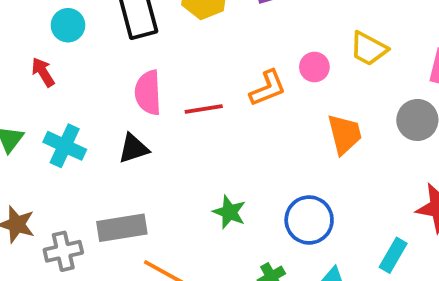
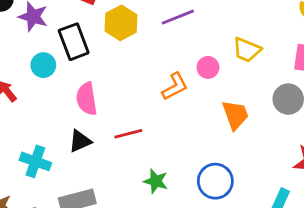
cyan circle: (68, 25) -> (43, 65), moved
red line: (204, 109) -> (128, 134), moved
cyan cross: (65, 146) -> (35, 161), moved

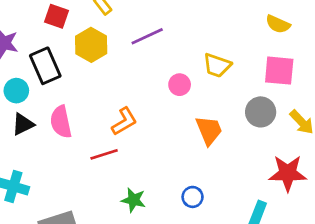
orange L-shape: (175, 87) -> (124, 121), moved
black triangle: (80, 141) -> (23, 124), moved
blue circle: (215, 181) -> (193, 197), size x0.6

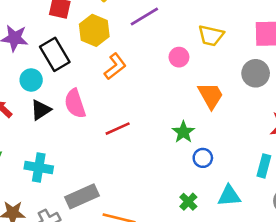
orange L-shape: (124, 121) -> (115, 66), moved
green star: (133, 200) -> (183, 132), moved, turned 30

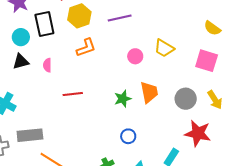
gray circle: (256, 73) -> (186, 99), moved
pink semicircle: (75, 104) -> (47, 65), size x0.6
green star: (183, 132) -> (123, 99), moved

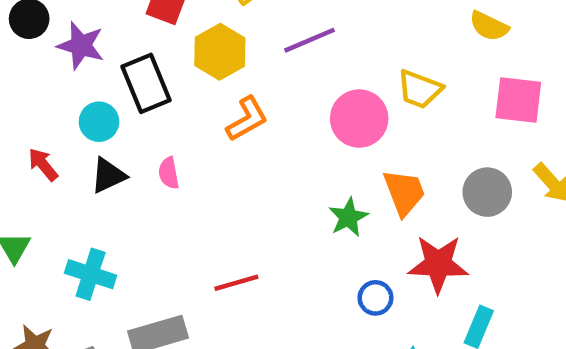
yellow semicircle: (212, 28) -> (489, 26), moved
pink circle: (135, 56) -> (359, 119), size x1.6
red line: (73, 94) -> (236, 283), moved
red star: (198, 133) -> (438, 264), moved

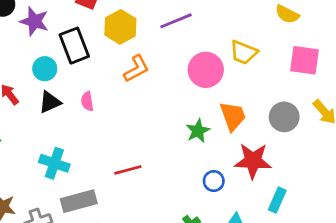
cyan cross: (91, 274) -> (54, 163), moved

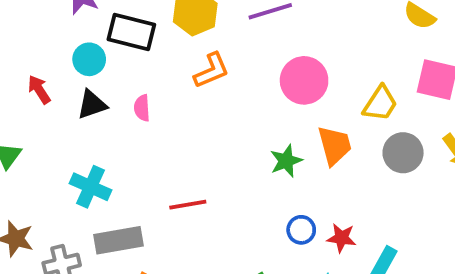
black rectangle: (74, 46) -> (131, 32), turned -60
yellow trapezoid: (244, 52) -> (380, 104), moved, turned -84
red star: (253, 161) -> (342, 238), moved, size x0.6

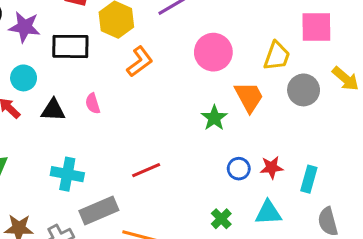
cyan circle: (89, 59) -> (24, 78), moved
black triangle: (92, 105) -> (53, 110), turned 35

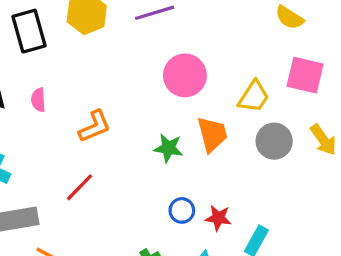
black rectangle: (70, 46) -> (29, 31), turned 60
orange L-shape: (140, 62) -> (95, 126), moved
green star: (214, 118) -> (168, 148), turned 30
red line: (146, 170) -> (79, 187), turned -36

